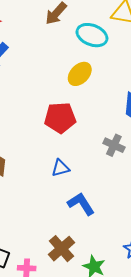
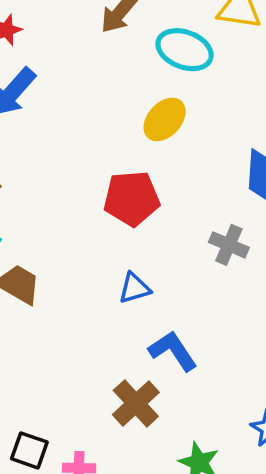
brown cross: (61, 249) -> (136, 403), moved

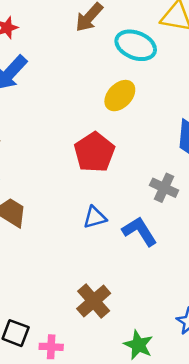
red pentagon: (132, 198) -> (94, 152), turned -30
blue L-shape: (173, 351) -> (140, 231), moved

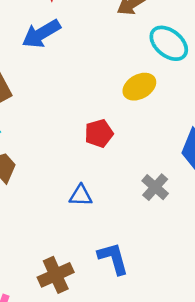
red pentagon: (94, 152) -> (99, 133), size x0.7
blue L-shape: (140, 231) -> (113, 258), moved

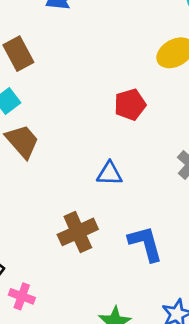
brown cross: (56, 275) -> (78, 232), moved

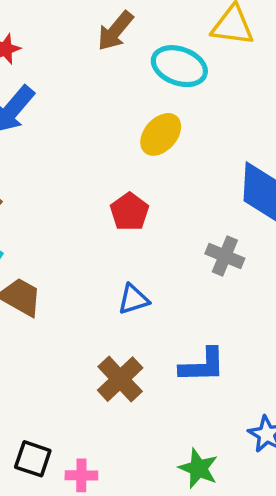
blue L-shape: (145, 244) -> (202, 365), turned 123

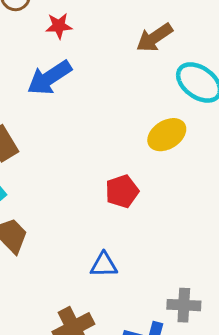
gray cross: (225, 256) -> (184, 305), moved, turned -36

